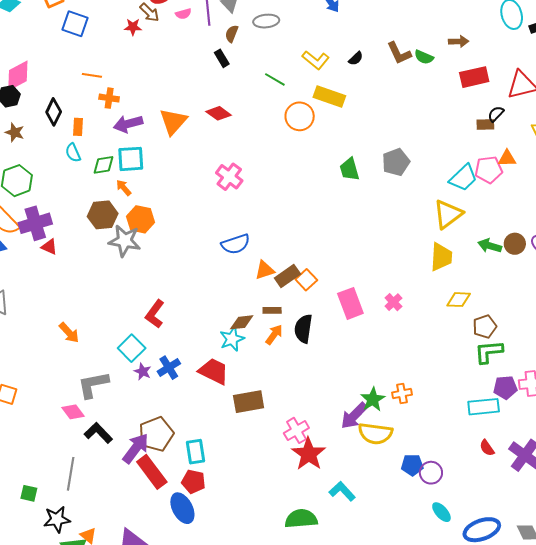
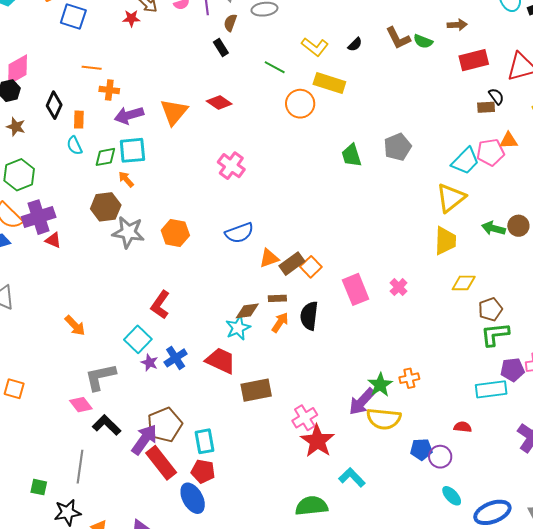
black semicircle: (496, 114) -> (496, 96), turned 102
orange hexagon: (140, 219) -> (175, 233), moved
red semicircle: (487, 448) -> (463, 427), moved, turned 132

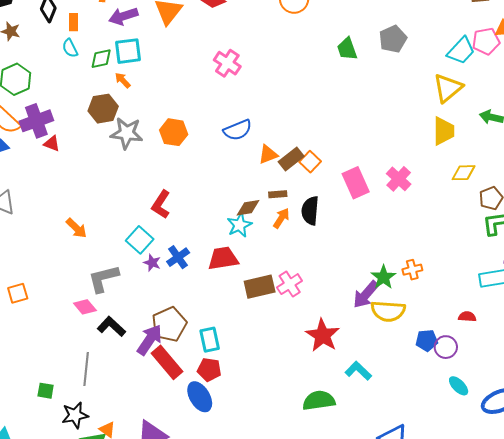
pink cross: (399, 287) -> (399, 179), size x1.4
red trapezoid: (221, 361) -> (223, 258), turned -32
orange square: (14, 389) -> (18, 293), turned -30
pink cross: (305, 418) -> (290, 284), moved

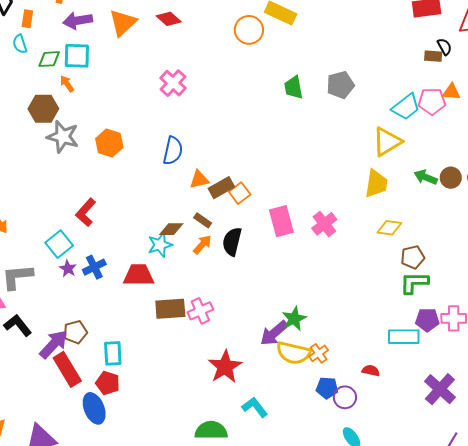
blue semicircle: (238, 130) -> (173, 151), turned -64
brown rectangle: (278, 194) -> (203, 220), turned 30
orange cross: (412, 270) -> (319, 353), moved, turned -30
brown pentagon: (169, 324) -> (75, 332), size x0.7

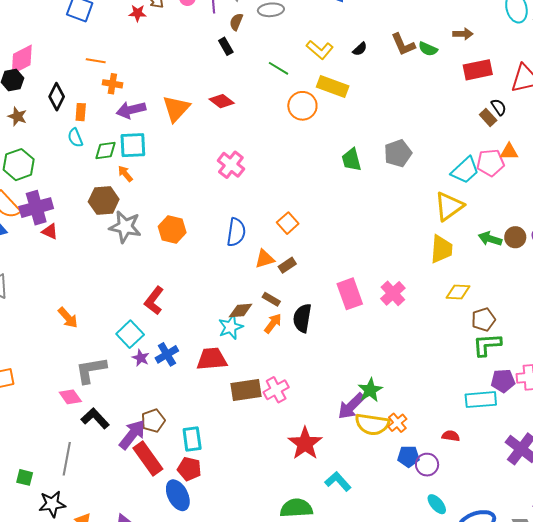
brown rectangle: (433, 56) -> (488, 117), turned 48
brown rectangle: (221, 188) -> (287, 265), size x0.7
orange square: (240, 193) -> (288, 223), moved

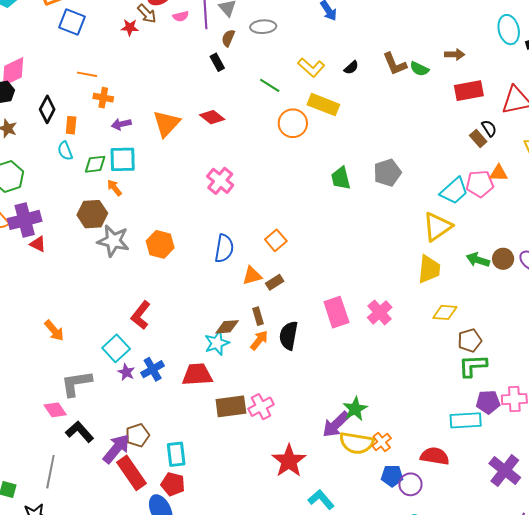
purple arrow: (131, 110) -> (121, 124), size x0.7
brown rectangle: (271, 299) -> (258, 316), turned 42
red semicircle: (451, 436) -> (435, 456), size x1.6

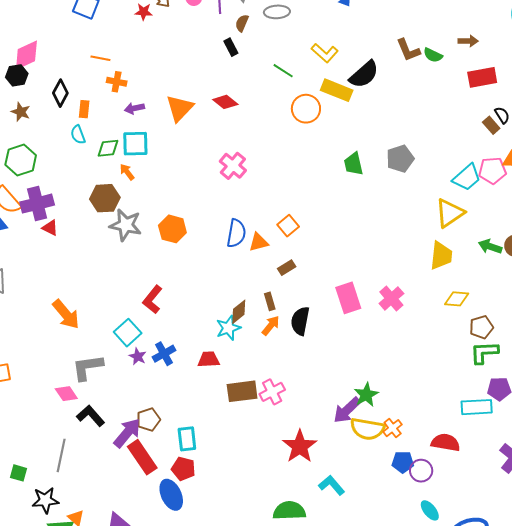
black semicircle: (351, 68) -> (364, 74), moved, size x2.0
orange triangle: (252, 276) -> (259, 242), moved
brown diamond: (227, 327) -> (239, 312), turned -35
orange arrow: (54, 331) -> (66, 314), size x1.4
red trapezoid: (197, 375) -> (209, 359), size x0.7

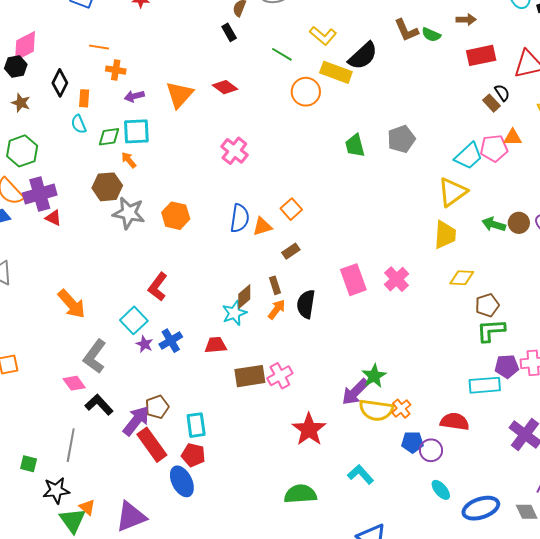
gray L-shape: (88, 367) -> (95, 356), turned -44
cyan L-shape: (332, 485) -> (361, 474), moved

